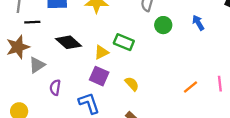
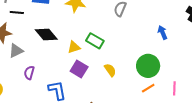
green circle: (163, 25) -> (148, 66), moved, size x1.5
purple square: (99, 76) -> (79, 69), moved
yellow semicircle: (132, 84) -> (110, 70), moved

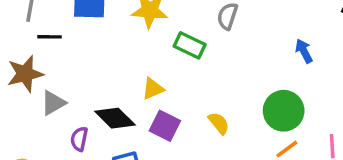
black diamond: (46, 35) -> (115, 118), moved
green rectangle: (95, 41) -> (190, 45), moved

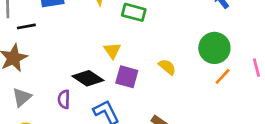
yellow triangle: (153, 89) -> (112, 51), turned -30
gray triangle: (53, 103) -> (22, 97), moved

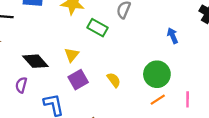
purple square: (127, 77) -> (78, 80), turned 30
black diamond: (88, 78) -> (35, 61), moved

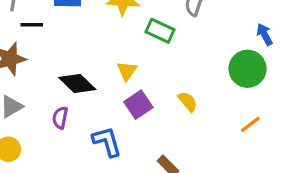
green circle: (157, 74) -> (248, 69), moved

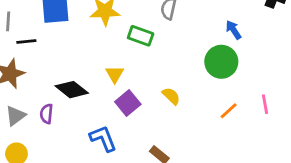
purple semicircle: (60, 118) -> (46, 114), moved

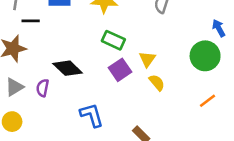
green rectangle: (141, 36) -> (113, 40), moved
yellow triangle: (115, 74) -> (147, 59), moved
purple square: (128, 103) -> (120, 70), moved

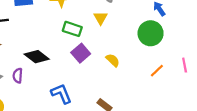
yellow triangle: (147, 59) -> (101, 18), moved

